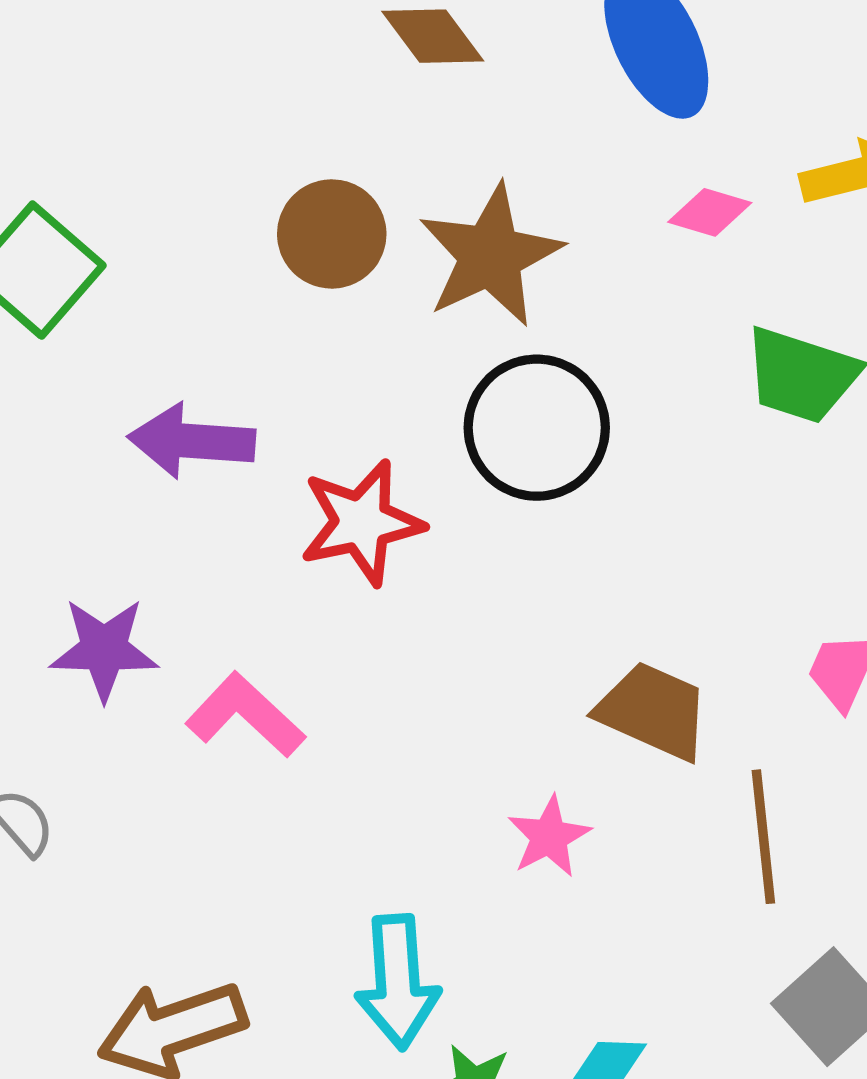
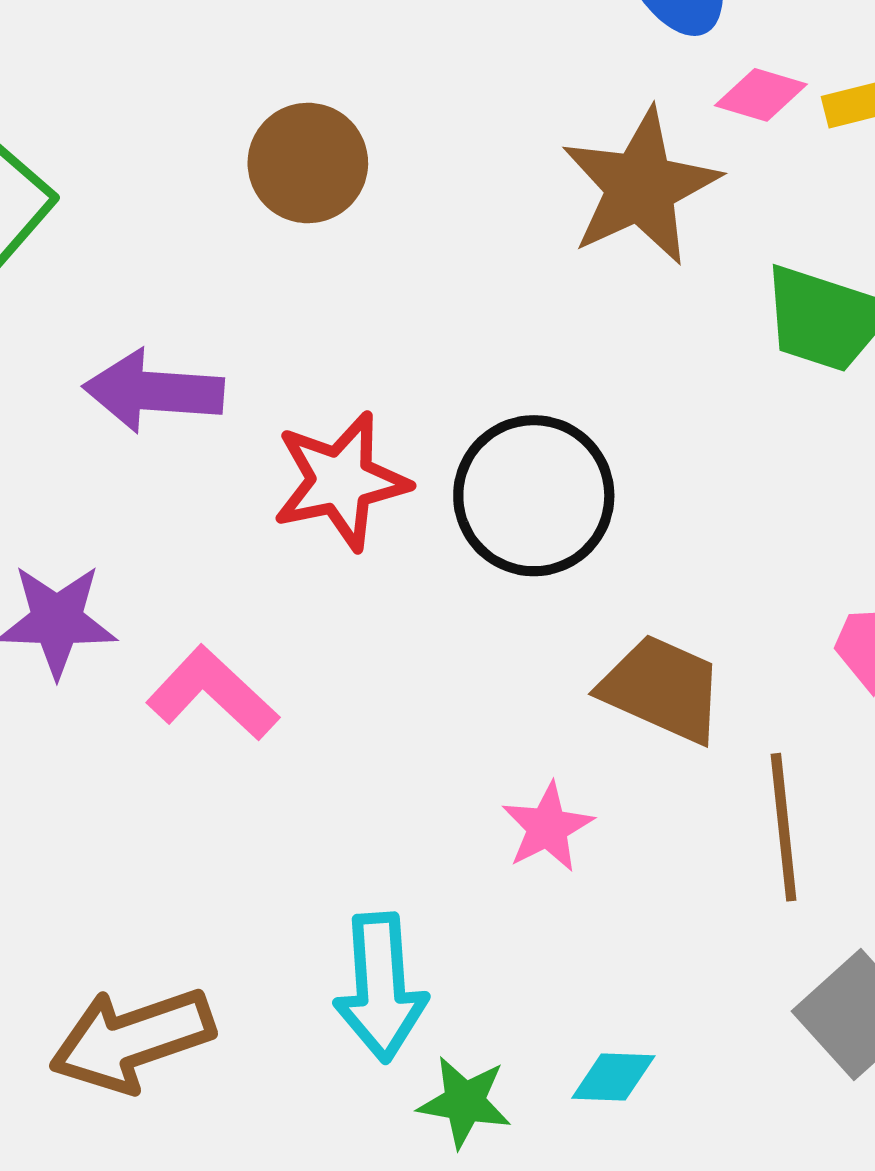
pink diamond: (710, 212) -> (761, 95), moved
brown star: (490, 256) -> (641, 187), moved
black circle: (537, 428) -> (534, 496), moved

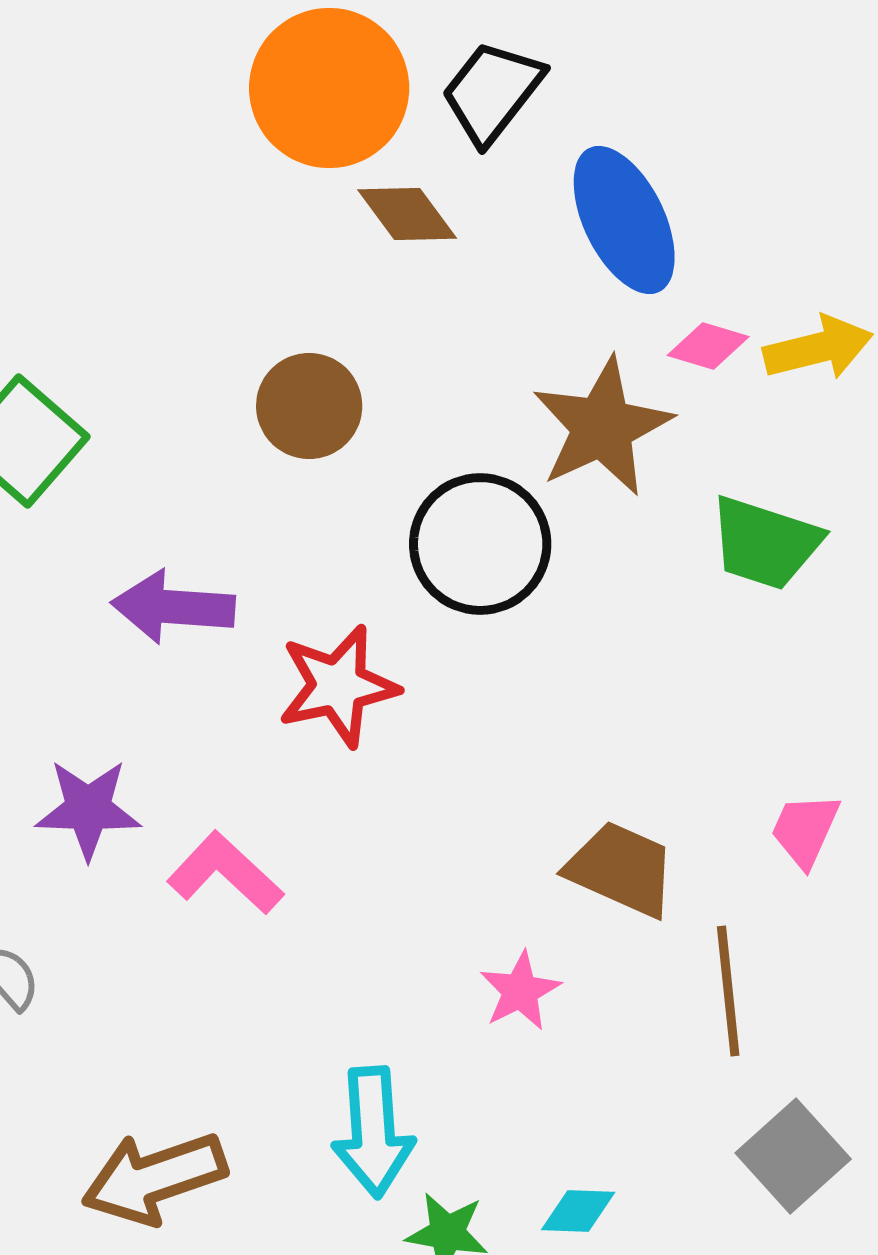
black circle: (534, 496) -> (480, 544), moved

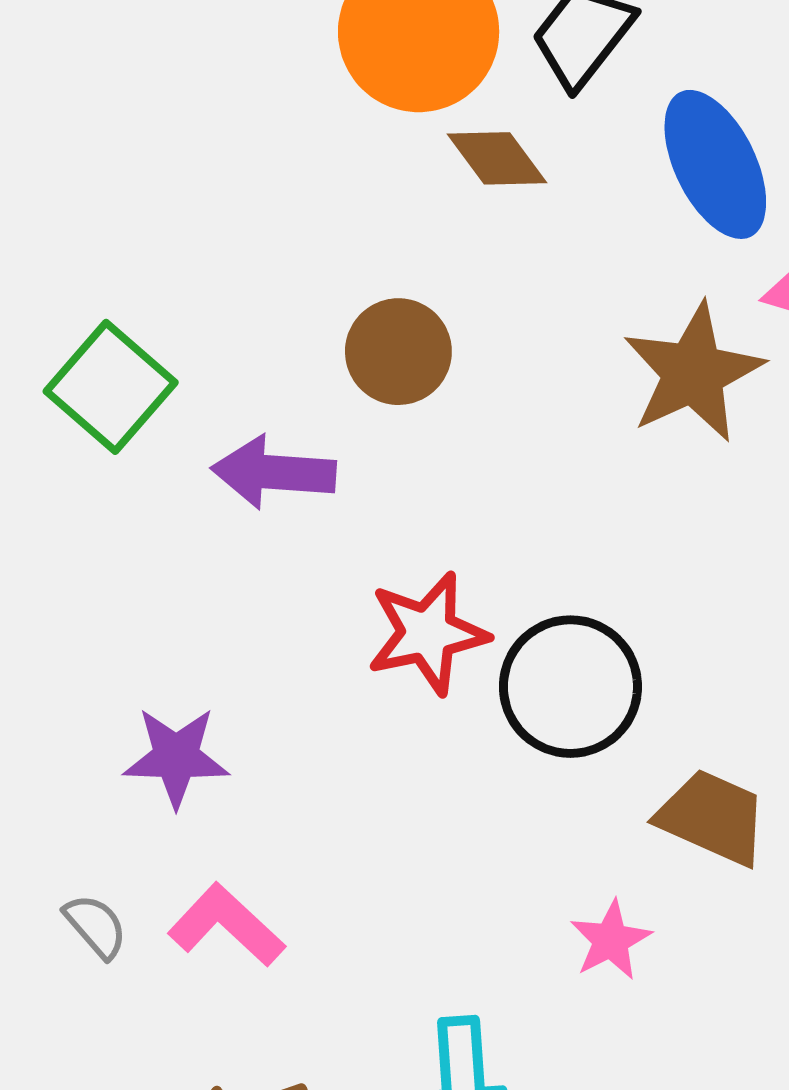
black circle: (480, 544) -> (570, 687), moved
purple arrow: (173, 607) -> (274, 472), moved
pink L-shape: (225, 873) -> (226, 925), moved

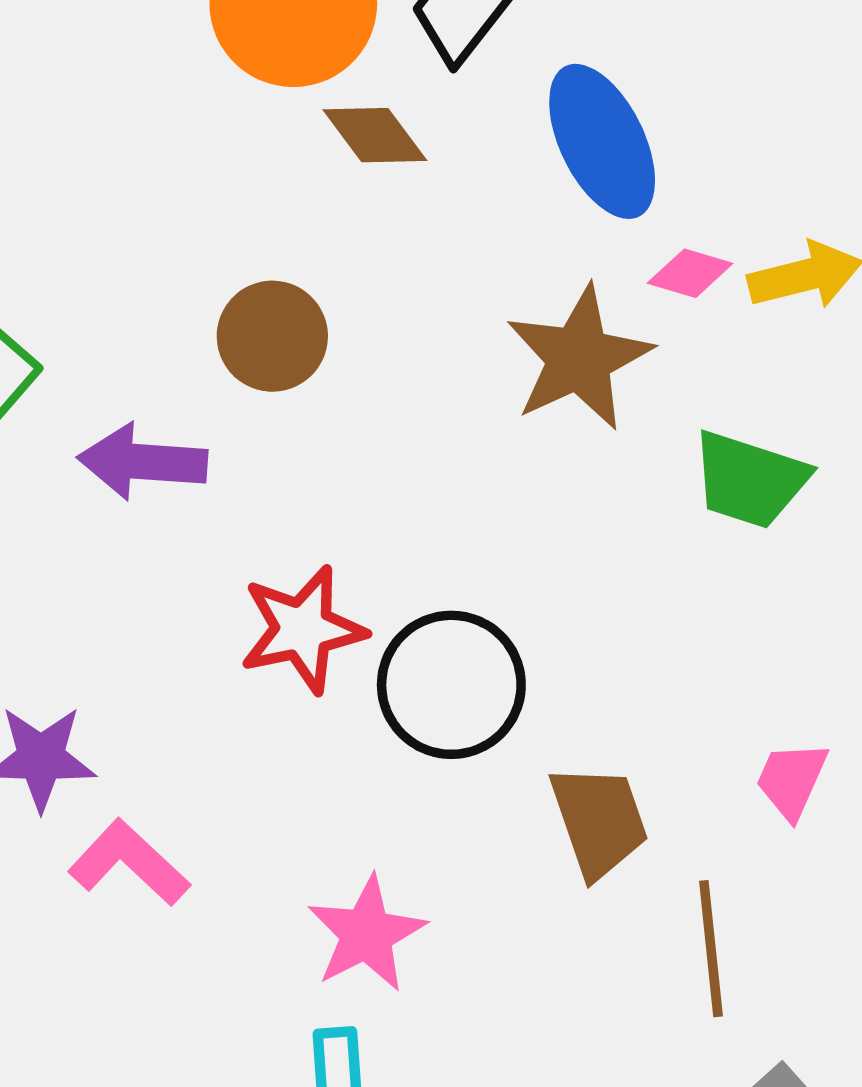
brown trapezoid: (712, 817) -> (599, 821), turned 47
pink L-shape: (226, 925) -> (129, 863), moved
pink star: (611, 940) -> (367, 934), moved, size x1.4

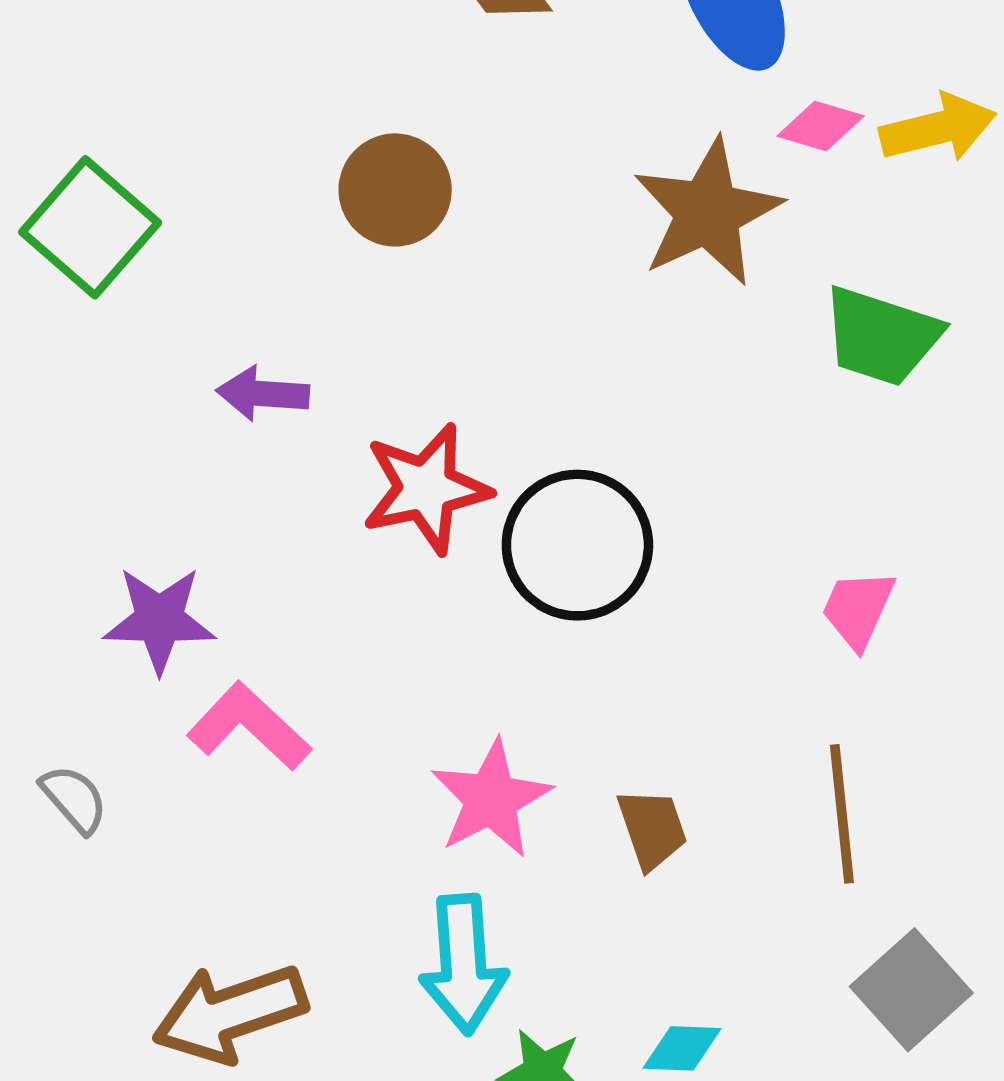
purple arrow: (143, 462) -> (263, 394), moved, size x0.7
pink trapezoid: (792, 780) -> (858, 609), moved
brown trapezoid: (599, 821) -> (652, 829), moved, size x0.7

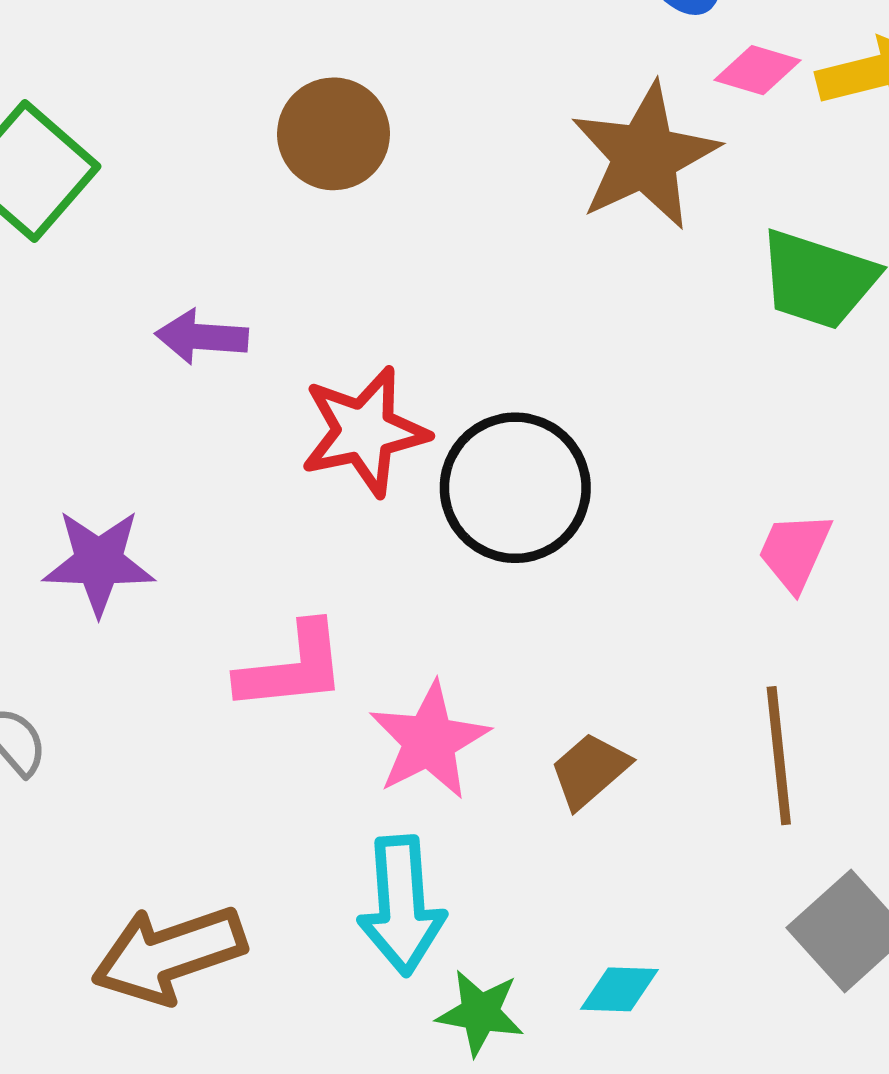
pink L-shape: (249, 726) -> (292, 667), moved, turned 131
brown trapezoid: (652, 829) -> (590, 770), turned -112

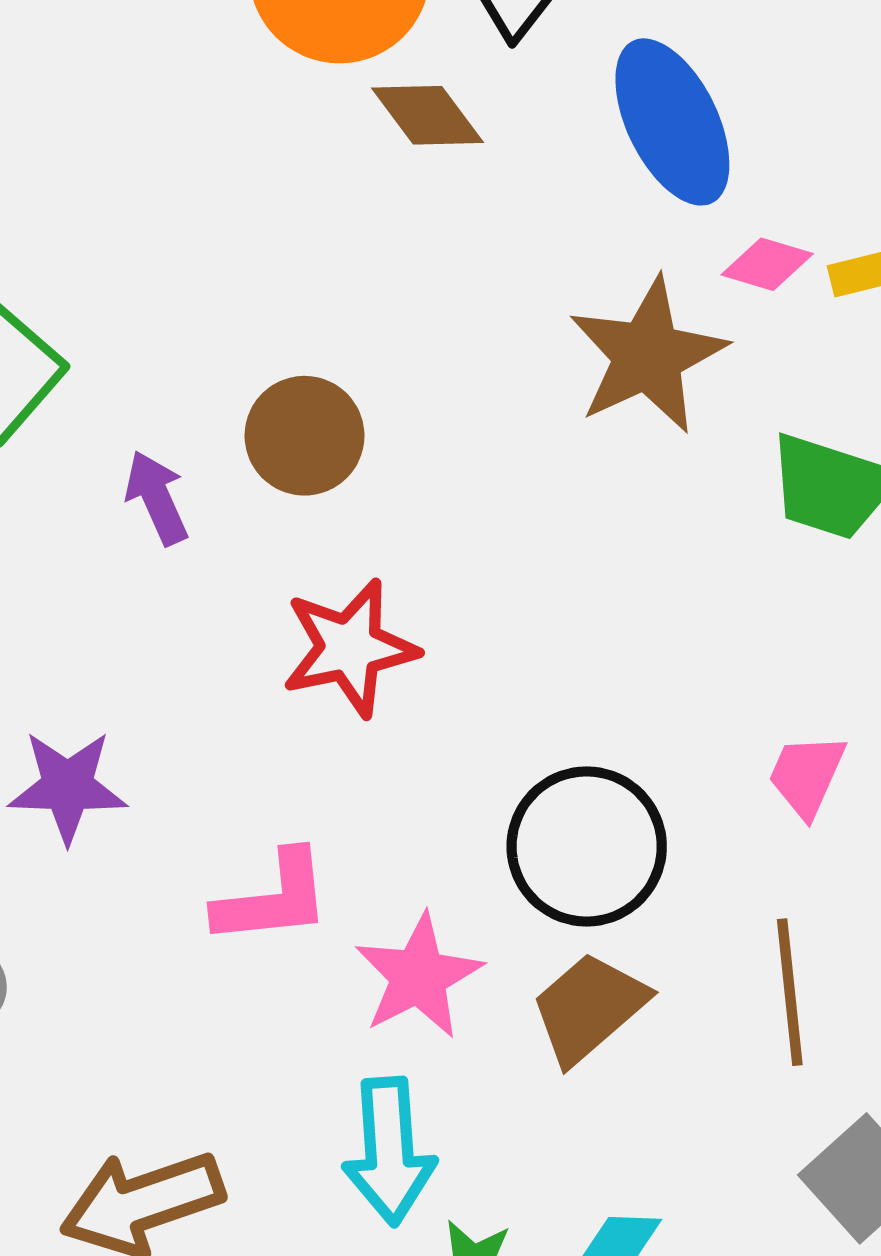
brown circle: (334, 134) -> (305, 436), moved
purple arrow: (202, 337) -> (157, 498), moved, turned 62
black circle: (515, 488) -> (587, 846), moved
brown trapezoid: (590, 770) -> (589, 1008), size x1.4

